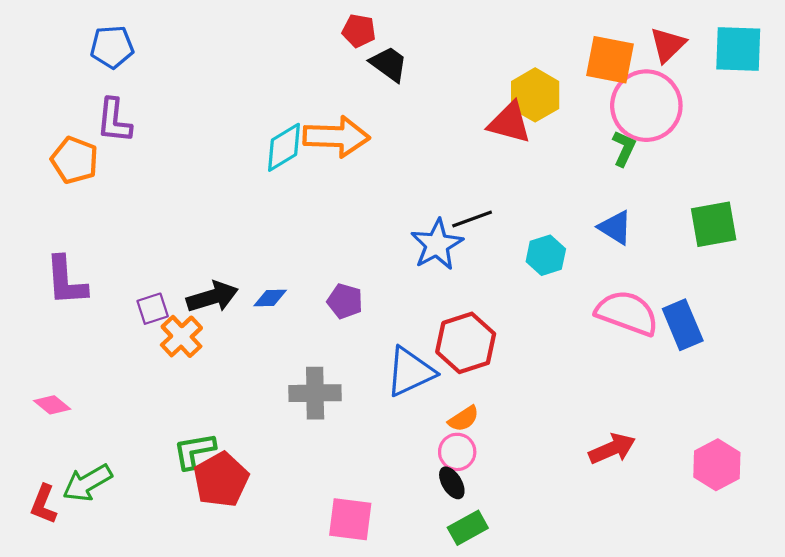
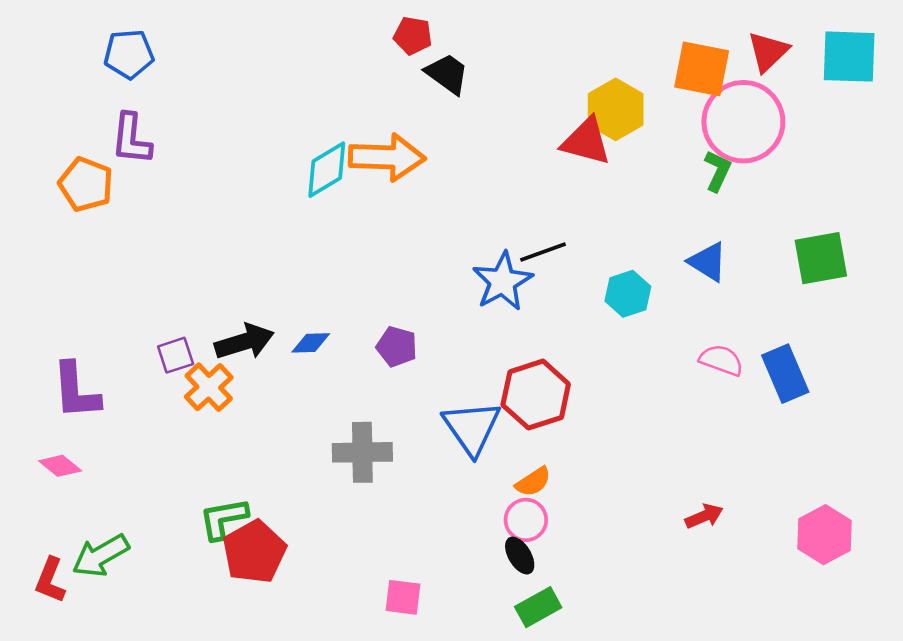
purple L-shape: (66, 281) -> (76, 391), moved
pink semicircle: (627, 313) -> (721, 360), size x0.6
blue triangle: (410, 372) -> (472, 428), turned -40
red arrow: (612, 449) -> (704, 516), size x0.7
pink square: (350, 519) -> (403, 597), size x0.7

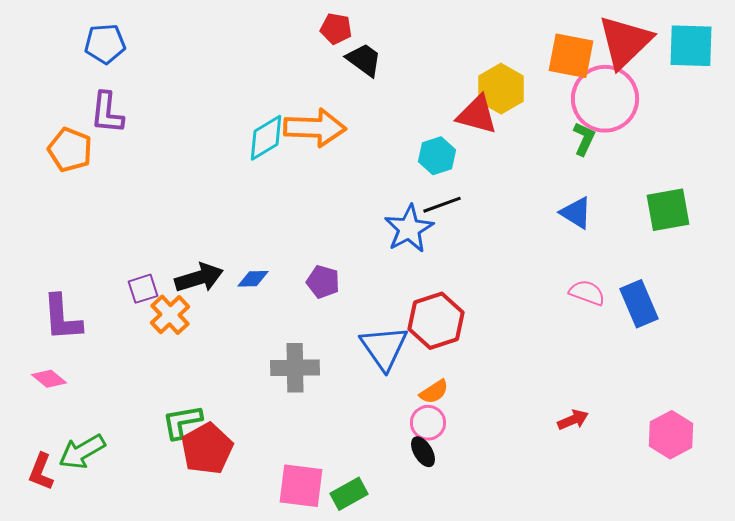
red triangle: (768, 52) -> (625, 42), size x1.6
cyan hexagon: (628, 294) -> (437, 156), moved
pink square: (403, 597) -> (301, 486), moved, size x1.5
green rectangle: (538, 607) -> (349, 494), moved

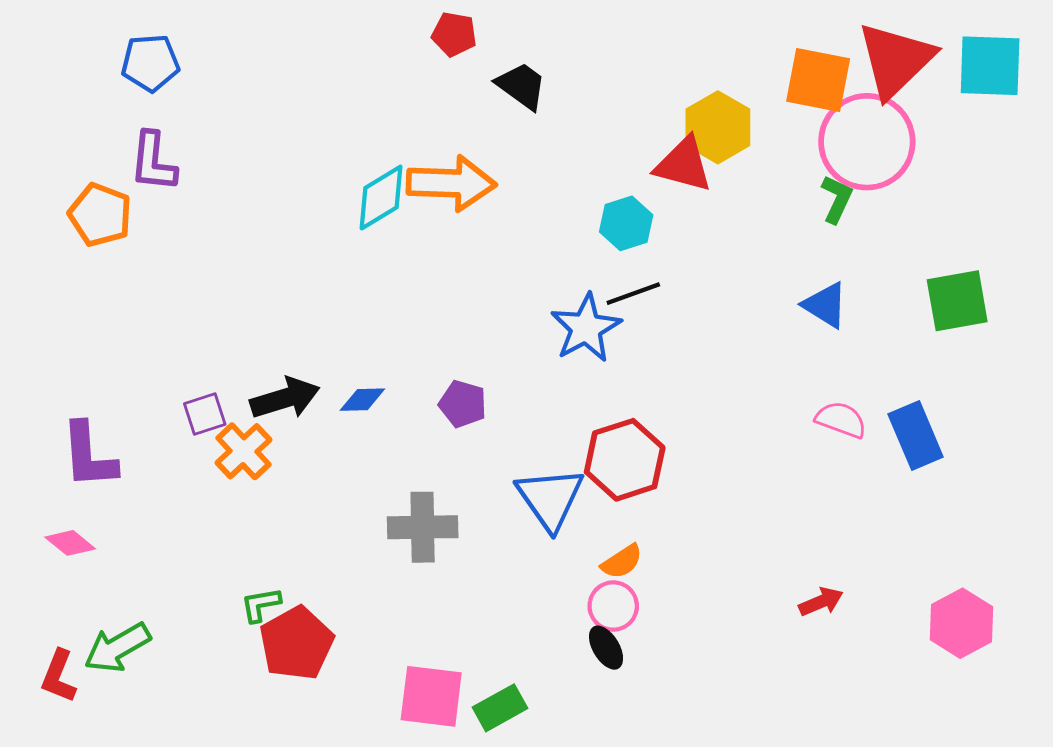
red pentagon: (336, 29) -> (454, 34), moved
green L-shape: (182, 422) -> (261, 605), size x0.7

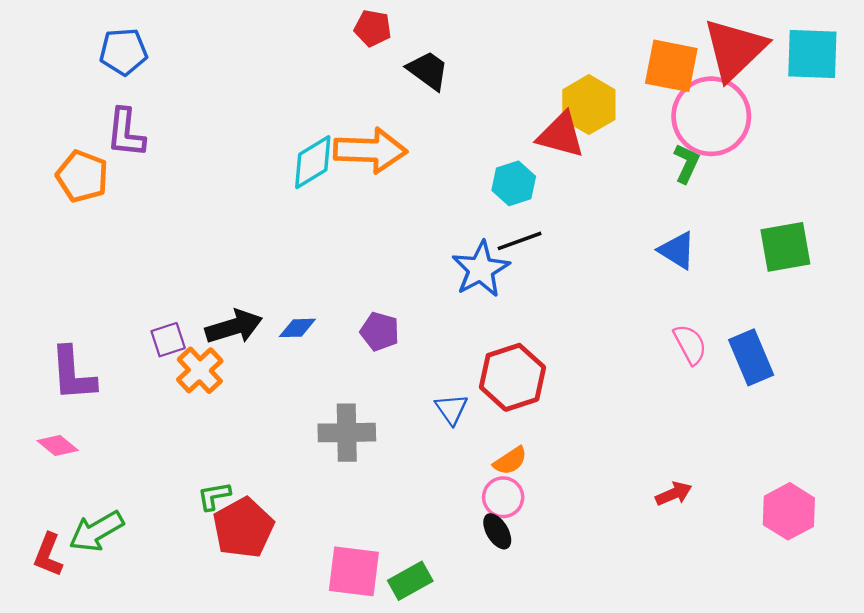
pink semicircle: (841, 420) -> (690, 344), turned 42
blue triangle: (550, 499) -> (451, 409), size x0.6

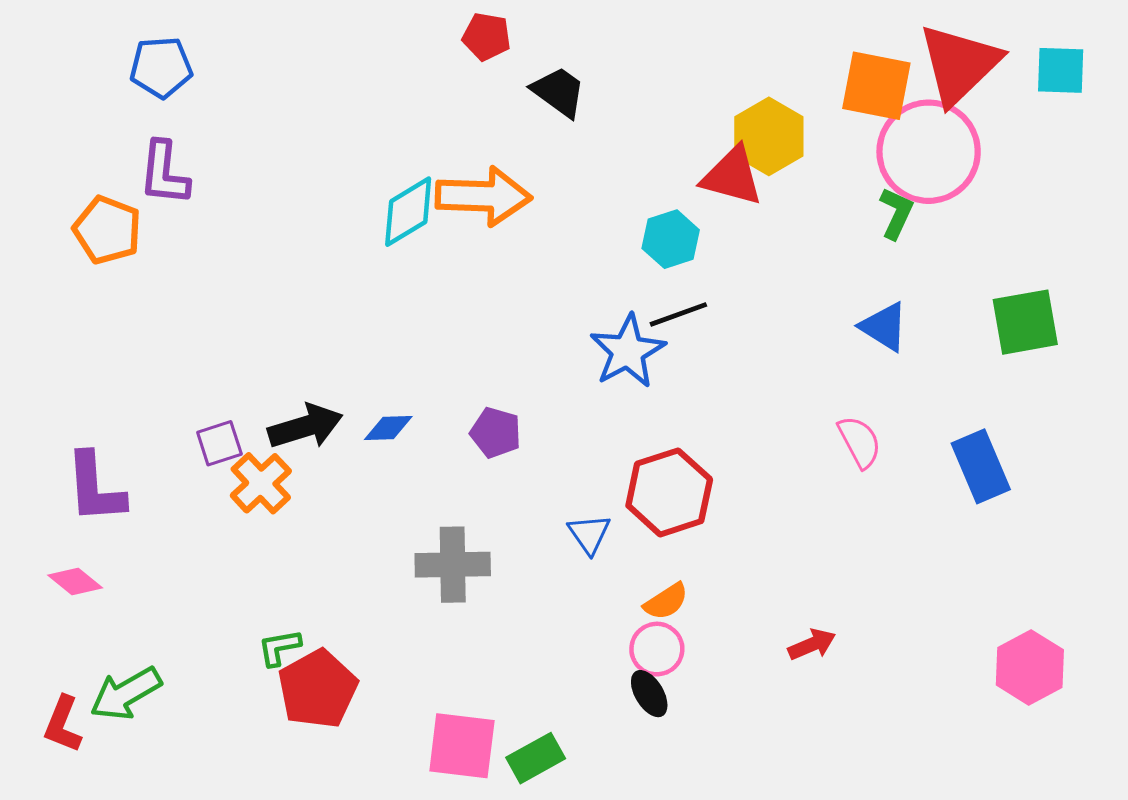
cyan square: (812, 54) -> (1061, 70), size x0.7
pink semicircle: (690, 344) -> (859, 442), moved
red arrow: (674, 494) -> (812, 644), moved

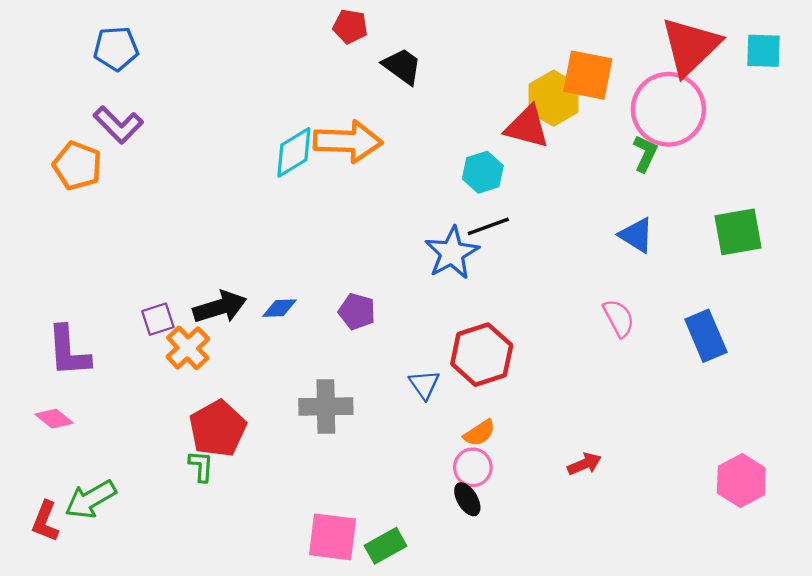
orange square: (876, 86) -> (588, 75), moved
purple L-shape: (164, 173) -> (118, 125), turned -51
green L-shape: (279, 648) -> (201, 466), turned 104
red pentagon: (318, 689) -> (218, 429), moved

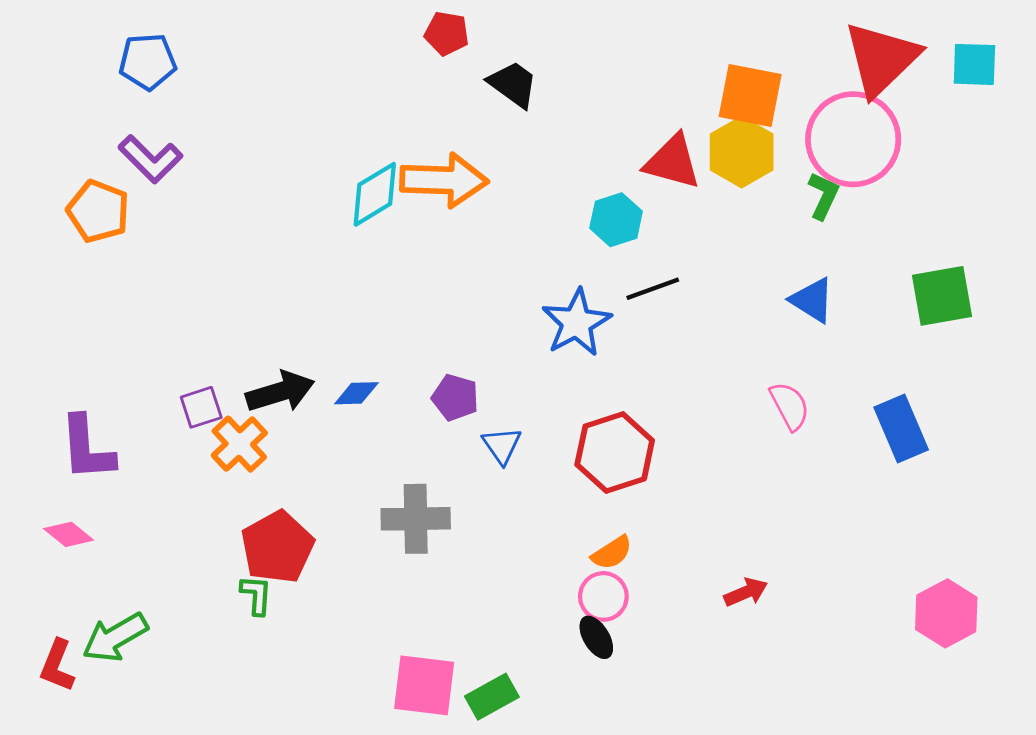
yellow hexagon: (554, 98) -> (742, 152), moved
black line: (488, 226) -> (653, 289), moved
blue triangle: (424, 384) -> (502, 445), moved

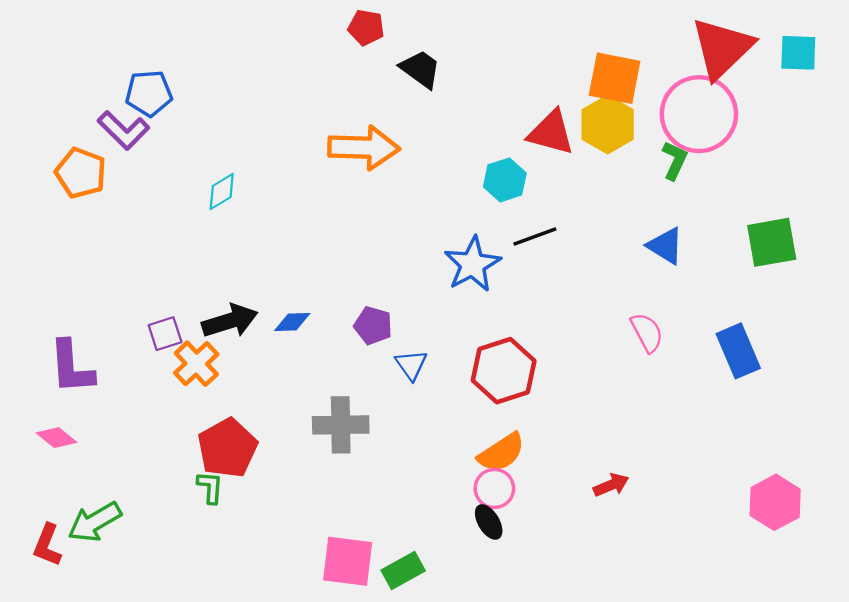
blue pentagon: (148, 62) -> (149, 93), moved
cyan diamond: (375, 194) -> (222, 192), moved, size x0.7
orange semicircle: (612, 553) -> (501, 453), size x1.4

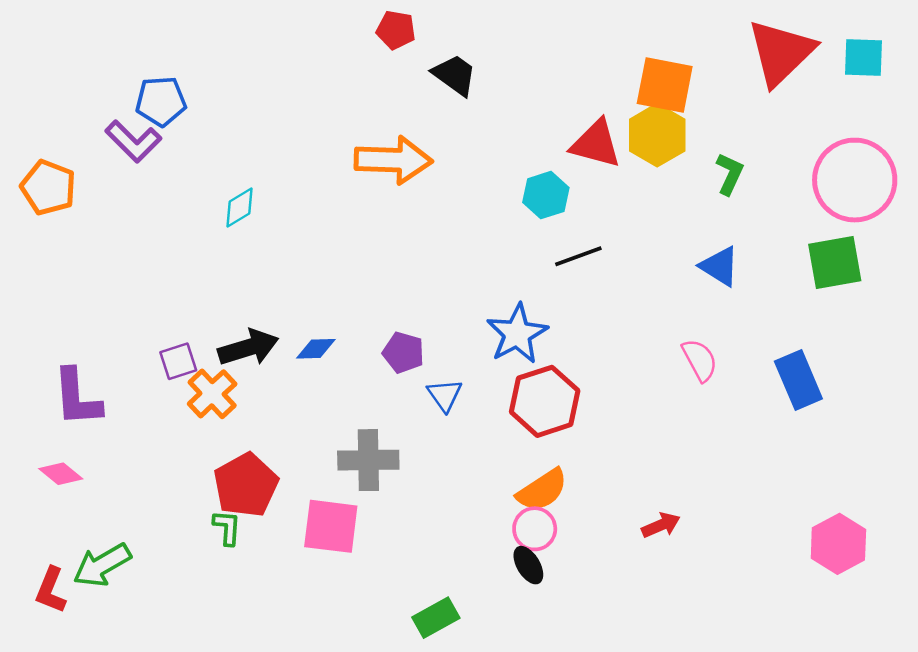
pink circle: (699, 114) -> (855, 180), moved
orange pentagon: (81, 173) -> (48, 188), moved
blue star: (472, 264) -> (517, 334), moved
pink square: (348, 561) -> (331, 526), moved

